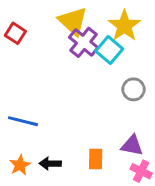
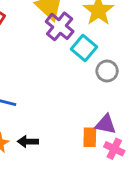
cyan square: (109, 50) -> (84, 48), moved
orange rectangle: (96, 159) -> (90, 137), moved

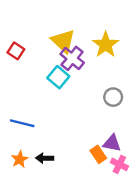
cyan square: (84, 48) -> (58, 77), moved
orange rectangle: (90, 137) -> (98, 154), turned -35

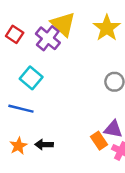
purple cross: (72, 58) -> (48, 38), moved
cyan square: (58, 77) -> (31, 78), moved

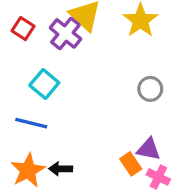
orange star: (18, 146) -> (28, 170), size x1.5

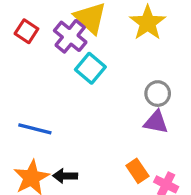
cyan square: (44, 84) -> (90, 68), moved
purple triangle: (149, 149) -> (156, 122), moved

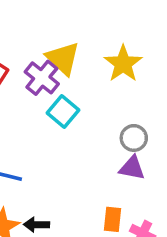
orange rectangle: (137, 171) -> (113, 219), turned 40

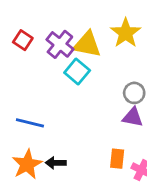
yellow triangle: (63, 58) -> (87, 44), moved, turned -32

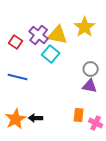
red square: (23, 40) -> (16, 42), moved
blue line: (30, 123) -> (18, 77), moved

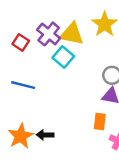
orange rectangle: (79, 115) -> (100, 122), moved

